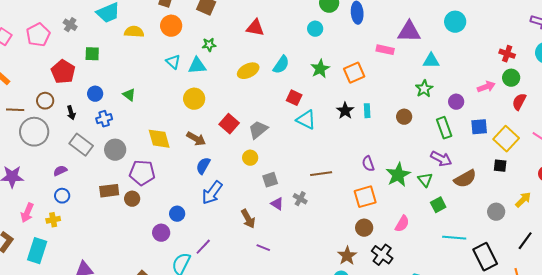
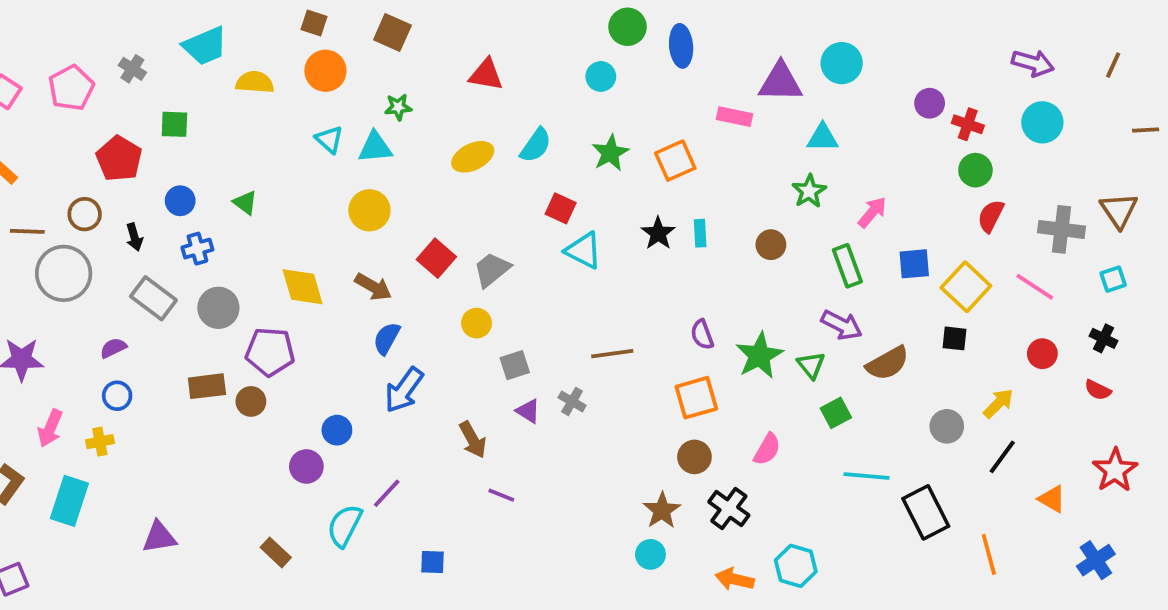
cyan circle: (455, 22) -> (842, 63), moved
pink arrow: (486, 87) -> (872, 212), moved, turned -30
purple circle: (456, 102) -> (930, 103), moved
black line: (525, 241) -> (1002, 457), moved

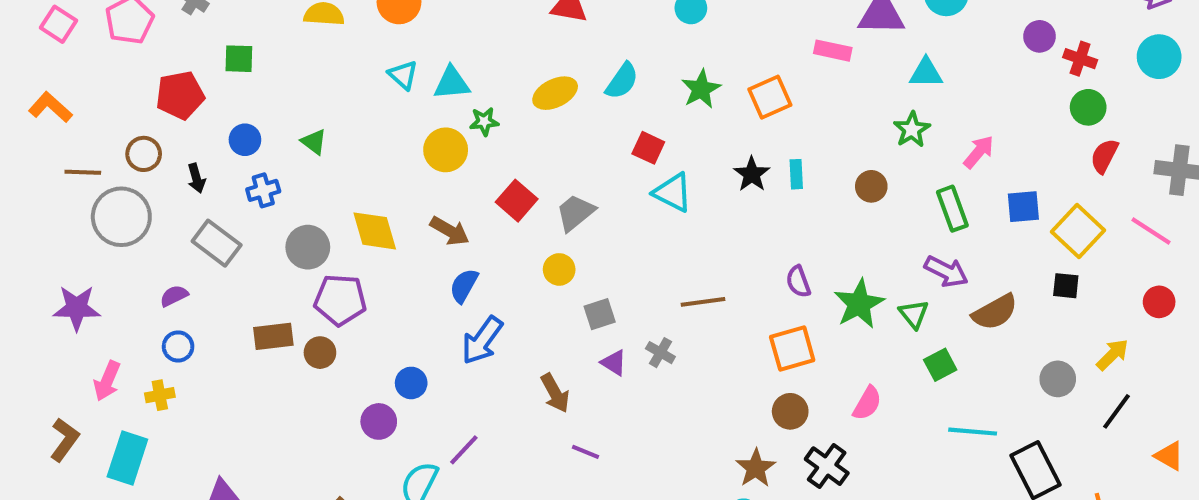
green star: (398, 107) -> (484, 121), moved
red pentagon: (119, 159) -> (180, 95), turned 30
gray circle: (218, 308) -> (308, 247), moved

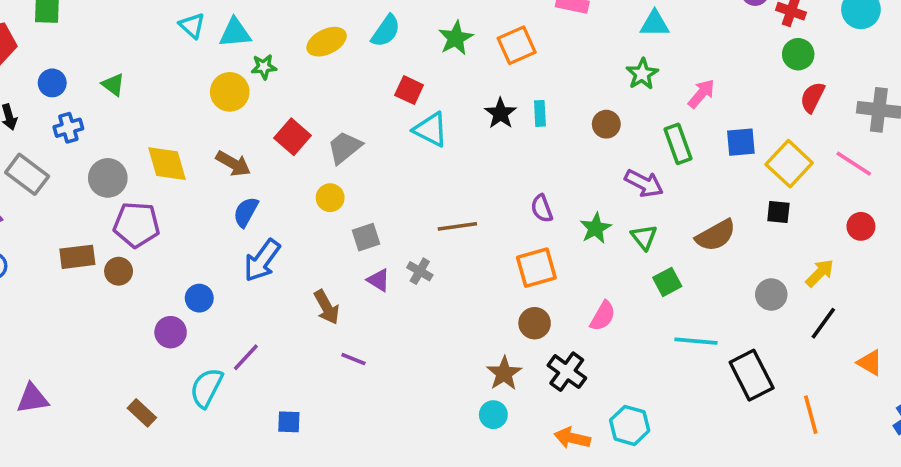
purple arrow: (946, 271) -> (644, 183), moved
green star: (859, 304) -> (596, 228), size x0.7

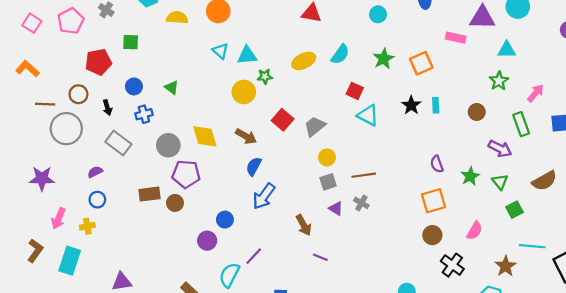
yellow circle: (330, 198) -> (327, 157), moved
brown line: (457, 226) -> (364, 175), moved
brown star: (504, 373) -> (506, 266), moved

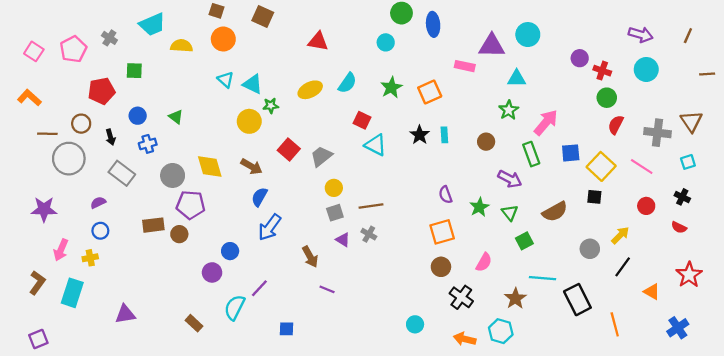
cyan triangle: (247, 55) -> (253, 84), turned 30
pink arrow: (536, 93) -> (546, 122), size x1.4

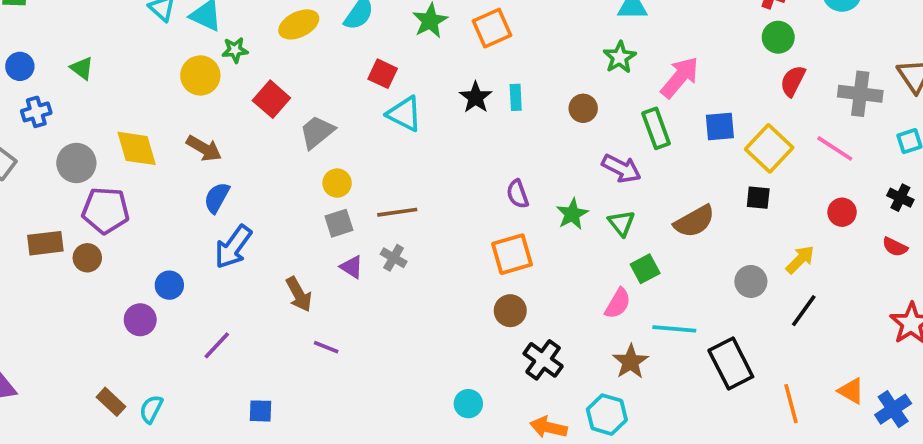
red square: (289, 150) -> (271, 99), moved
pink semicircle: (484, 262) -> (618, 303), moved
orange triangle: (652, 292) -> (851, 391), moved
cyan semicircle: (235, 307) -> (151, 409), moved, size x0.7

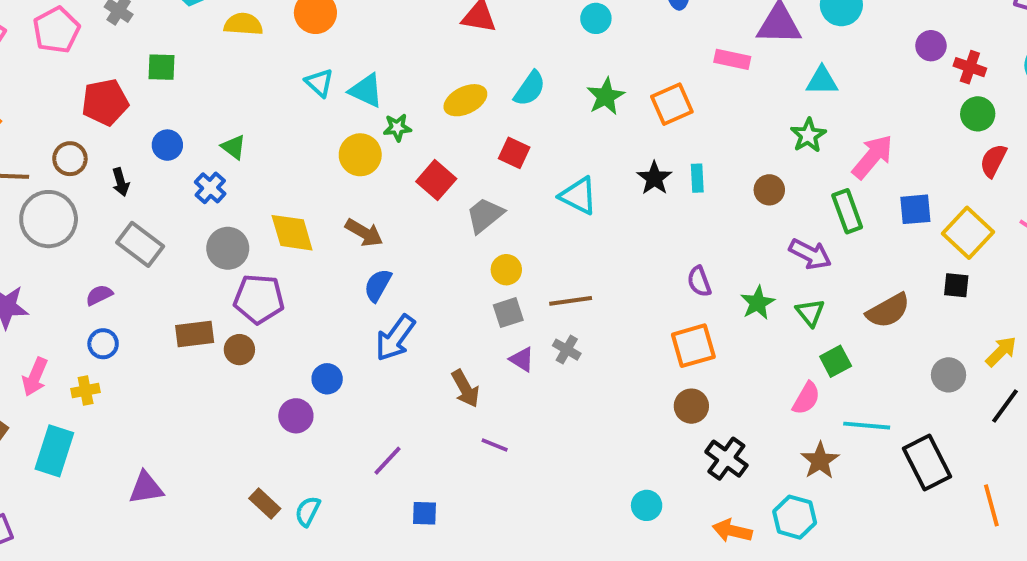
red square: (383, 74) -> (514, 153), moved
blue cross: (36, 112) -> (210, 188), moved, turned -32
purple line: (217, 345) -> (387, 461), moved

